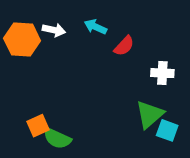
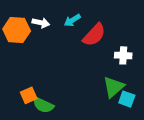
cyan arrow: (95, 27) -> (72, 20), turned -56
red semicircle: (124, 46) -> (94, 35), size x1.5

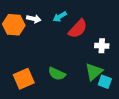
orange square: (29, 95) -> (24, 79), size x1.5
green semicircle: (43, 105) -> (57, 74), moved

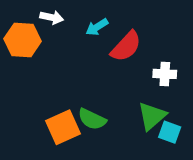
white arrow: (34, 19) -> (52, 17), moved
orange square: (24, 79) -> (63, 127), moved

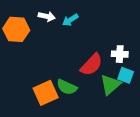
white arrow: (52, 17) -> (47, 16), moved
red semicircle: (126, 46) -> (91, 65), moved
cyan square: (170, 132) -> (126, 75), moved

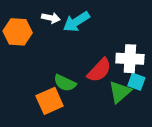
cyan arrow: (70, 20) -> (76, 22), size x1.5
white cross: (120, 54) -> (130, 59), size x1.5
green semicircle: (67, 87) -> (65, 83), moved

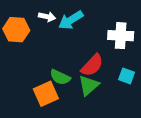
white cross: (130, 59) -> (121, 36), moved
green triangle: (120, 92) -> (89, 85), moved

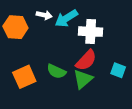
white cross: (121, 36) -> (91, 32), moved
orange square: (46, 94) -> (24, 77), moved

